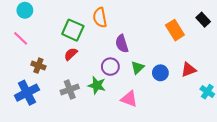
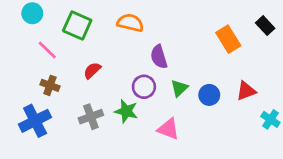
orange semicircle: (100, 18) -> (130, 23), turned 114
green square: (73, 30) -> (77, 26), moved
pink line: (21, 38) -> (47, 50), moved

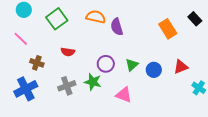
green square: (77, 26) -> (57, 19), turned 30
pink line: (47, 50) -> (21, 39), moved
purple semicircle: (159, 57) -> (117, 27), moved
red semicircle: (92, 70) -> (68, 52), turned -128

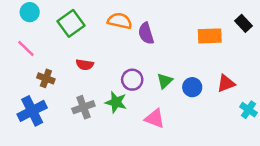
orange rectangle: (168, 29) -> (210, 36), turned -60

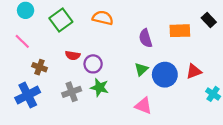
purple semicircle: (146, 33) -> (146, 38), moved
purple circle: (132, 80) -> (93, 64), moved
blue circle: (192, 87) -> (165, 75), size x1.5
pink triangle: (155, 118) -> (143, 106), moved

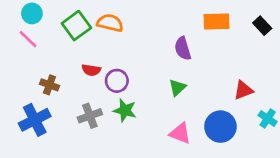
orange semicircle: (103, 18) -> (110, 23), moved
orange rectangle: (180, 31) -> (216, 22), moved
pink line: (22, 41) -> (28, 39), moved
blue circle: (165, 75) -> (220, 127), moved

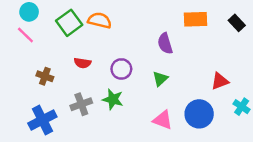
purple circle: (117, 81) -> (121, 69), moved
blue cross: (35, 120) -> (42, 120), moved

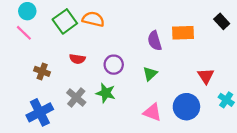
orange rectangle: (195, 19) -> (183, 33), moved
red triangle: (220, 81) -> (206, 76), turned -42
gray cross: (81, 104) -> (76, 98), turned -30

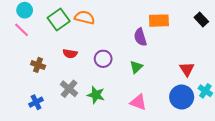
orange rectangle: (183, 33) -> (159, 21), moved
green star: (106, 93) -> (96, 95), moved
blue circle: (186, 107) -> (182, 97), moved
blue cross: (40, 112) -> (36, 102), size x0.6

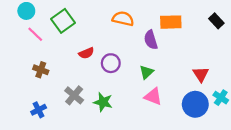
orange semicircle: (85, 17) -> (123, 19), moved
pink line: (22, 30) -> (35, 34), moved
red semicircle: (70, 54) -> (86, 53), moved, turned -32
pink triangle: (138, 102) -> (153, 96), moved

